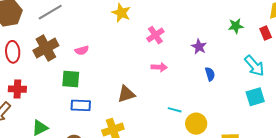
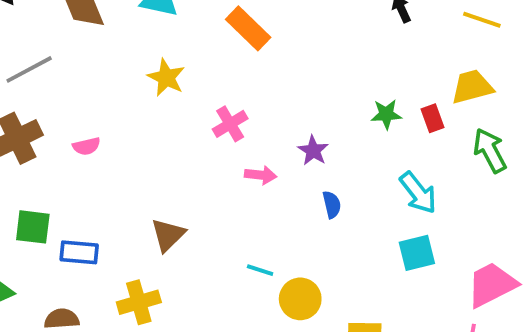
red rectangle: (266, 33) -> (432, 118), moved
pink arrow: (159, 67) -> (261, 175), moved
green square: (71, 79) -> (33, 227), moved
brown triangle: (126, 94) -> (168, 235), turned -30

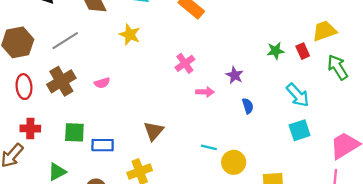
yellow star: (166, 78) -> (130, 35), moved

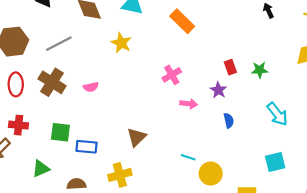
red rectangle: (303, 51) -> (230, 67), moved
brown cross: (61, 81) -> (52, 82), turned -32
cyan square: (300, 130) -> (275, 162), moved

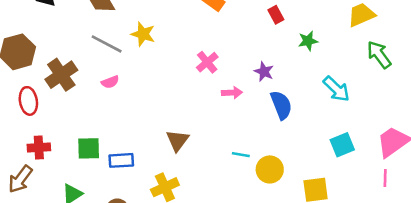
gray line: (59, 44) -> (107, 44), moved, turned 64
red rectangle: (230, 67) -> (276, 15), moved
brown cross: (52, 82) -> (61, 75), moved, turned 32
pink semicircle: (91, 87) -> (110, 82), moved
blue semicircle: (229, 121) -> (281, 105), size x1.6

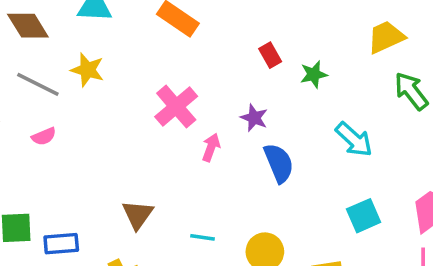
red rectangle: (276, 15) -> (270, 55), moved
pink cross: (207, 62) -> (176, 107), size x1.4
pink arrow: (232, 93) -> (211, 147), turned -66
cyan line: (241, 155) -> (202, 237), moved

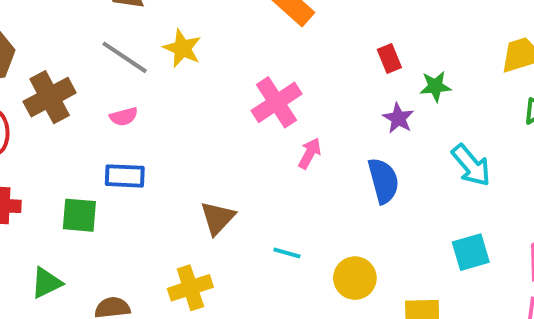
purple star: (254, 118) -> (398, 118), moved
blue rectangle: (61, 244) -> (125, 176), moved

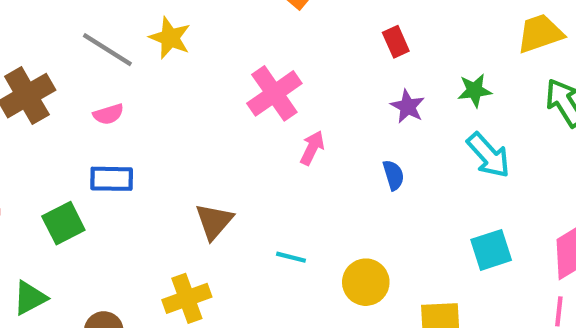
green star: (435, 86) -> (475, 90), moved
blue semicircle: (383, 181) -> (393, 175), size x0.6
green square: (79, 215) -> (63, 223), turned -30

